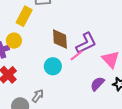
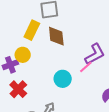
brown diamond: (60, 39) -> (56, 36), moved

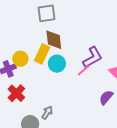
yellow rectangle: (32, 30) -> (42, 54), moved
cyan circle: (63, 79) -> (57, 64), moved

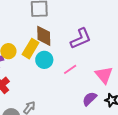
purple L-shape: (93, 57) -> (81, 39), moved

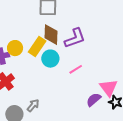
purple L-shape: (81, 39) -> (75, 38), moved
pink triangle: (104, 75) -> (108, 88), moved

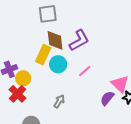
yellow circle: (15, 48) -> (23, 78), moved
gray arrow: (33, 105) -> (59, 101), moved

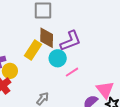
cyan circle: (58, 64) -> (58, 58), moved

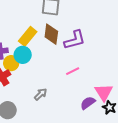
yellow rectangle: (33, 50) -> (28, 36), moved
cyan circle: (58, 58) -> (23, 55), moved

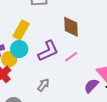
brown diamond: (51, 34) -> (71, 27), moved
purple L-shape: (75, 40) -> (48, 51), moved

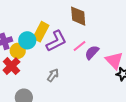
yellow rectangle: (21, 30) -> (41, 32), moved
purple semicircle: (91, 86) -> (92, 52), moved

